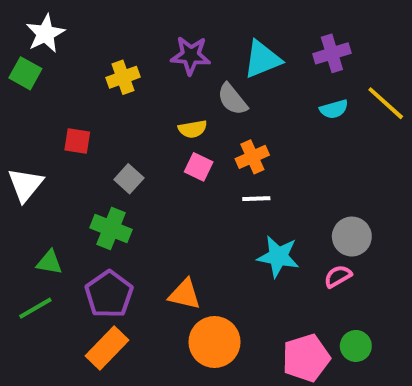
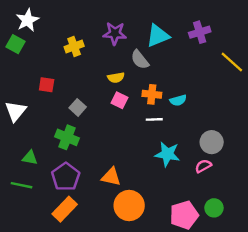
cyan semicircle: (334, 109) -> (178, 100), moved
orange cross: (252, 157) -> (152, 94), turned 30
green line: (35, 308) -> (22, 185), turned 42

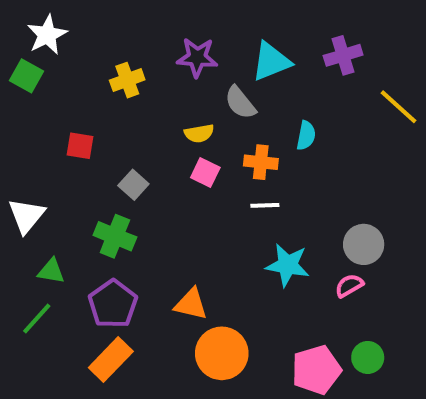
cyan semicircle: (178, 100) -> (306, 135), moved, turned -63
white triangle: (16, 111) -> (27, 216), moved
green line: (22, 185) -> (37, 318), turned -60

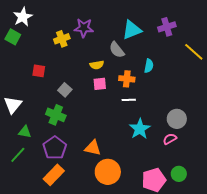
purple star: (197, 57) -> (84, 28), moved
pink square: (205, 172) -> (100, 84), turned -32
cyan star: (288, 265) -> (140, 129), turned 30

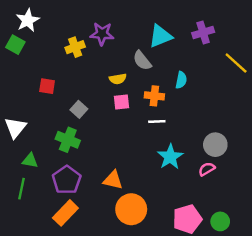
green line: (18, 155) -> (22, 189), turned -30
green circle: (179, 174) -> (220, 221), moved

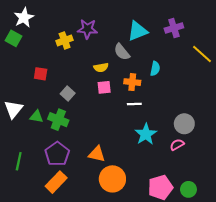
green triangle: (30, 160) -> (36, 116), moved

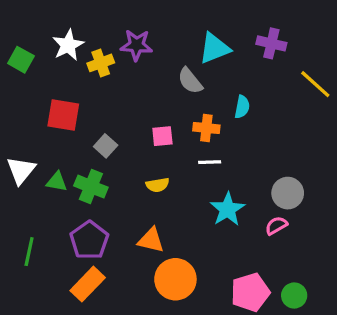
white star: (24, 18) -> (68, 45), moved
purple cross: (174, 28) -> (271, 43), turned 30
yellow semicircle: (101, 68) -> (158, 185), moved
red square: (41, 74) -> (63, 115), size x1.5

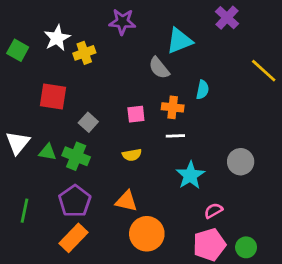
purple cross: (271, 43) -> (227, 18), moved, turned 30
purple star: (136, 45) -> (122, 22), moved
pink semicircle: (276, 226) -> (213, 211), moved

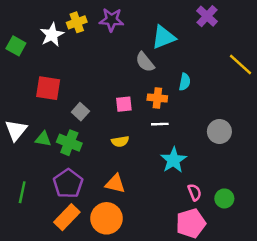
yellow cross: (84, 53) -> (77, 22), moved
gray circle: (241, 162) -> (219, 131), moved
pink semicircle: (213, 211) -> (195, 192), turned 98
orange circle: (147, 234) -> (107, 218), moved
green circle: (246, 247) -> (224, 198), moved

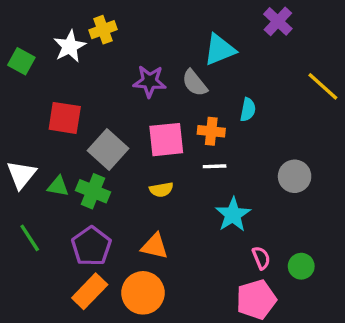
purple star: (111, 20) -> (150, 81), moved
pink square: (124, 104) -> (166, 140), size x1.6
gray square: (80, 112) -> (108, 150), size x1.6
green line: (22, 192) -> (30, 238), moved, turned -45

